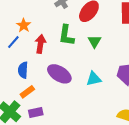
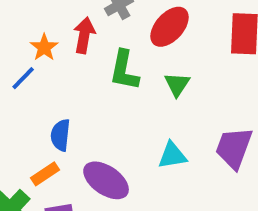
red arrow: (40, 44) -> (84, 35), moved
blue semicircle: (23, 70) -> (60, 135), moved
purple ellipse: (59, 74) -> (106, 180), moved

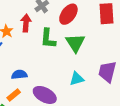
green triangle: (177, 84) -> (75, 43), size x1.5
blue semicircle: (60, 135) -> (19, 75), turned 84

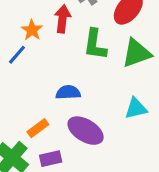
green triangle: (75, 43) -> (137, 53), turned 40
blue semicircle: (19, 75) -> (68, 92), moved

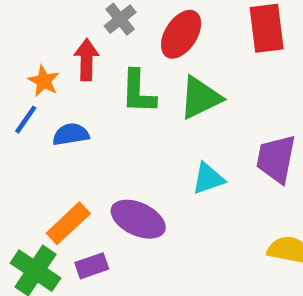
blue semicircle: (68, 92) -> (71, 134), moved
orange rectangle: (38, 128) -> (68, 223), size x1.4

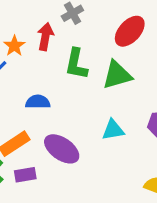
red ellipse: (181, 34) -> (130, 31), moved
blue semicircle: (71, 134) -> (38, 102), moved

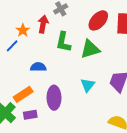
cyan triangle: (113, 130) -> (88, 85), turned -42
purple ellipse: (62, 149) -> (54, 98), turned 55

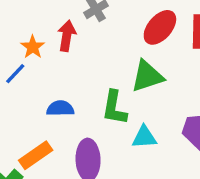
green L-shape: (63, 42) -> (114, 108), moved
cyan triangle: (88, 85) -> (144, 137), turned 49

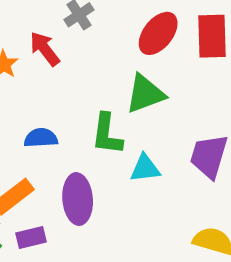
red arrow: (67, 36) -> (45, 49), turned -44

